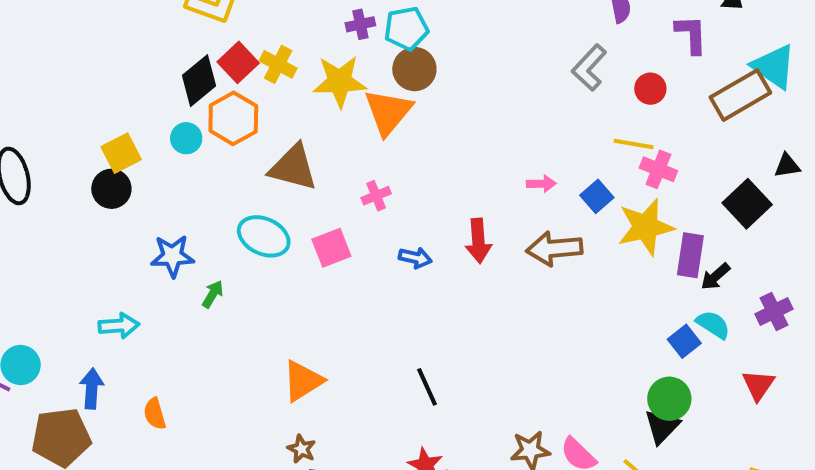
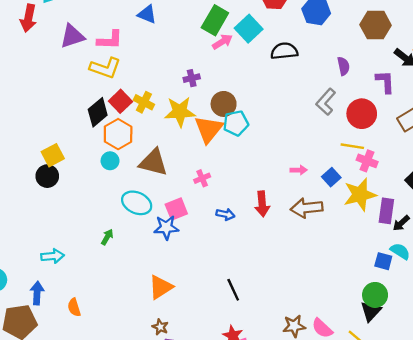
cyan pentagon: (406, 29) -> (236, 123), moved
red circle: (650, 89) -> (362, 114), size x1.6
cyan circle: (186, 138) -> (110, 161), moved
blue star: (172, 256) -> (166, 227), moved
blue square: (684, 341) -> (383, 261), turned -36

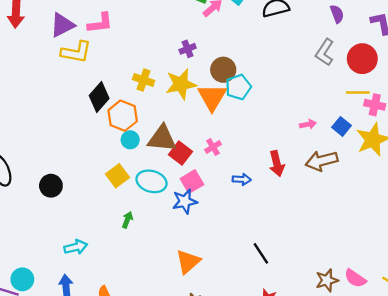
yellow L-shape: (105, 68) -> (76, 52), moved
red square: (120, 101) -> (180, 153), moved
yellow square: (53, 155) -> (118, 176), moved
cyan circle: (110, 161) -> (130, 140), moved
black circle: (47, 176) -> (51, 186), moved

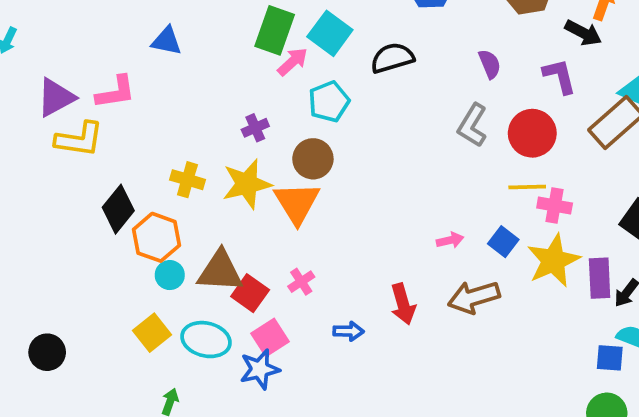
cyan pentagon: (238, 87) -> (329, 102), moved

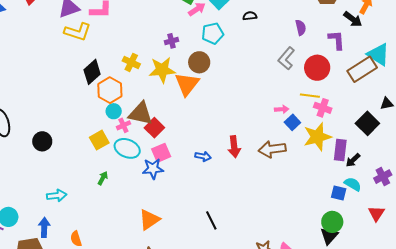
black semicircle: (392, 58) -> (250, 16), size x0.6
pink arrow: (450, 240) -> (282, 109), moved
pink cross: (301, 282) -> (123, 125), moved

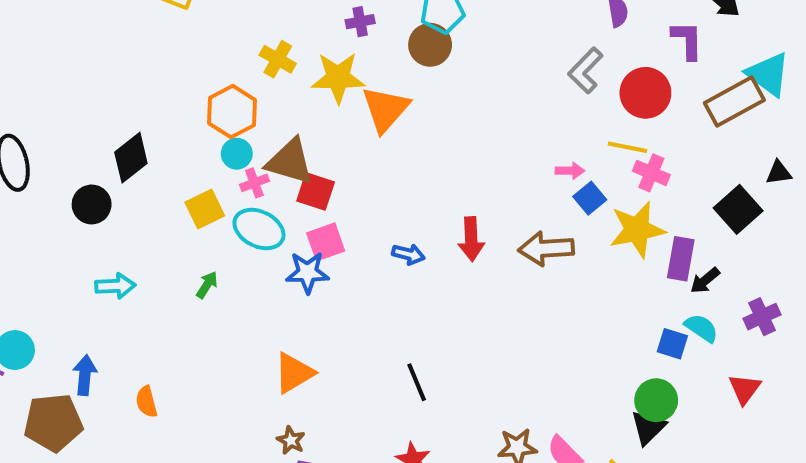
brown circle: (199, 62) -> (430, 45), moved
black diamond: (92, 72) -> (131, 158), moved
red square: (154, 128) -> (316, 191), turned -30
cyan arrow: (57, 196) -> (115, 286), moved

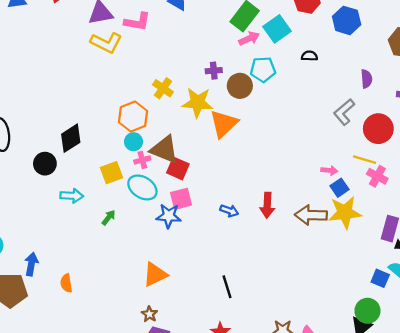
brown circle: (430, 45) -> (240, 86), moved
yellow star: (637, 230) -> (345, 213), moved
cyan arrow: (115, 286) -> (72, 196), moved

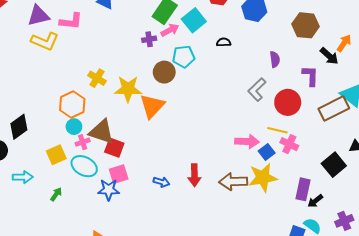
purple cross: (214, 71) -> (149, 39), moved
pink arrow: (329, 170) -> (247, 142), size x1.6
blue square: (340, 188) -> (267, 152), moved

